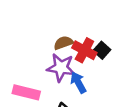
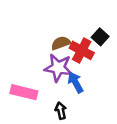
black square: (102, 50) -> (100, 37), moved

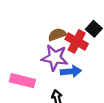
blue arrow: (76, 82) -> (71, 71), turned 114

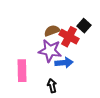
pink rectangle: (22, 81) -> (22, 71), turned 75

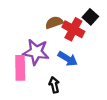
purple star: (50, 51) -> (36, 52), moved
blue arrow: (64, 63) -> (68, 59), turned 36

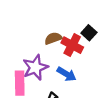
purple star: (36, 52) -> (35, 67), turned -30

